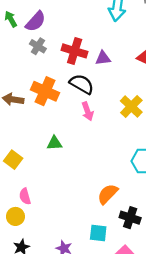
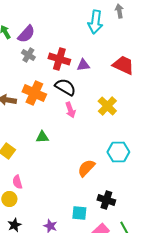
orange semicircle: (108, 194) -> (86, 168), moved

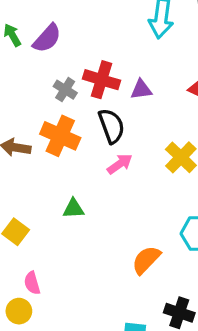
gray cross: (28, 55) -> (65, 90), moved
black semicircle: (65, 87) -> (111, 126), turned 40
pink arrow: (70, 110) -> (120, 164), turned -105

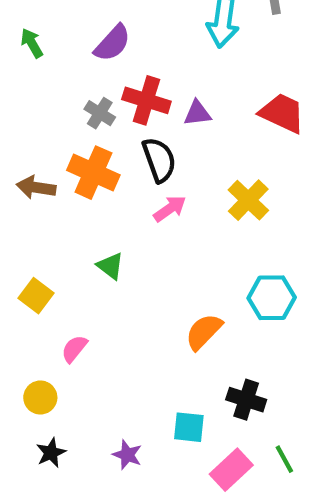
purple semicircle: (47, 38) -> (112, 43), moved
green triangle: (73, 209) -> (110, 266), turned 40
pink semicircle: (32, 283) -> (74, 349), moved, turned 55

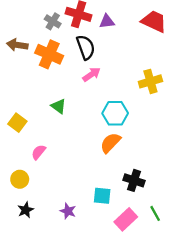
brown arrow: (36, 187) -> (17, 45), moved
yellow cross: (248, 200) -> (150, 81), moved, turned 30
cyan hexagon: (272, 298) -> (115, 113), moved

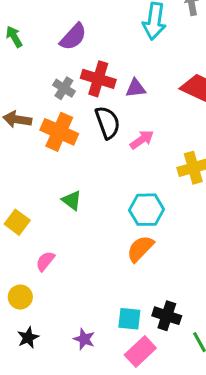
pink arrow: (92, 74) -> (142, 140), moved
black cross: (134, 180) -> (167, 316), moved
pink rectangle: (126, 219) -> (140, 352), moved

